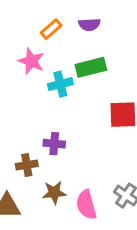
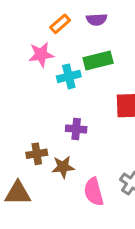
pink star: (31, 61) -> (41, 55), turned -30
purple cross: (54, 144) -> (76, 129), moved
brown star: (54, 192) -> (63, 167), moved

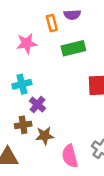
orange rectangle: (60, 24) -> (52, 23), moved, turned -63
cyan cross: (69, 76) -> (22, 84), moved
purple cross: (76, 129) -> (37, 105), moved, turned 35

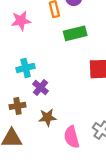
pink star: (27, 43) -> (21, 21), moved
brown cross: (23, 125) -> (17, 106), moved

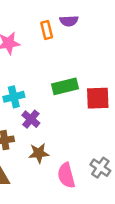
green rectangle: (75, 33) -> (65, 86), moved

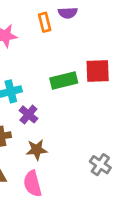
red square: (98, 98) -> (98, 71), moved
pink semicircle: (66, 175) -> (33, 184), moved

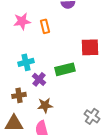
orange rectangle: (45, 22) -> (45, 26), moved
green rectangle: (64, 81) -> (65, 69), moved

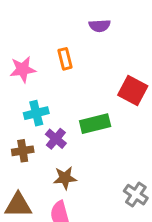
pink star: (22, 21) -> (23, 69), moved
red square: (90, 47) -> (133, 90), turned 30
brown cross: (19, 95) -> (23, 151), moved

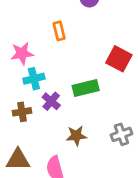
pink star: (23, 69) -> (22, 53), moved
brown star: (65, 178) -> (76, 136), moved
gray cross: (136, 195) -> (121, 134), moved, turned 36

